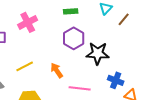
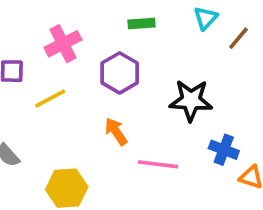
purple hexagon: (74, 38) -> (120, 73), moved
yellow line: (25, 66) -> (50, 99), moved

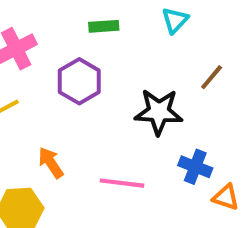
brown line: (238, 38) -> (212, 77), moved
orange arrow: (116, 131) -> (51, 163), moved

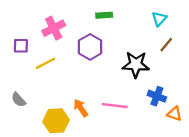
cyan triangle: (175, 20) -> (159, 19), moved
orange arrow: (51, 163) -> (81, 108), moved

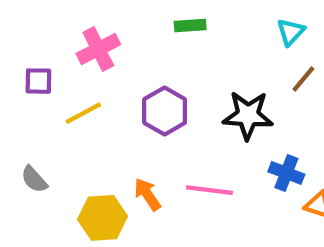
purple hexagon: (90, 47) -> (165, 111), moved

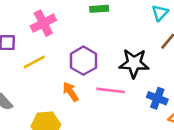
pink line: (209, 190) -> (111, 90), moved
orange arrow: (147, 194) -> (71, 92), moved

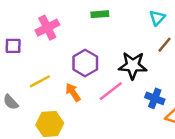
yellow line: (34, 62) -> (40, 81), moved
pink line: (111, 90) -> (111, 91), turned -45

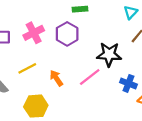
pink cross: (47, 28) -> (34, 33), moved
purple hexagon: (85, 63) -> (67, 34), moved

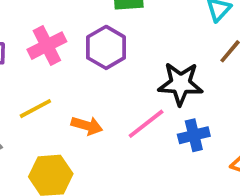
orange arrow: (56, 78) -> (87, 126), turned 140
blue cross: (128, 83) -> (194, 135), moved, turned -35

